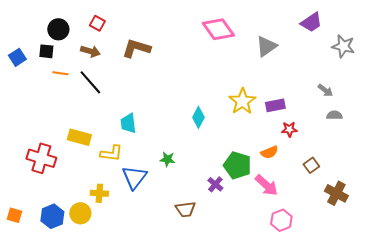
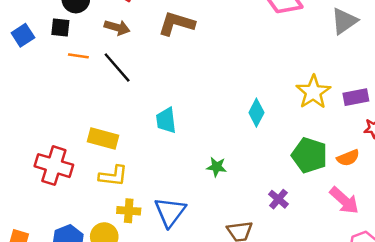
yellow L-shape: (111, 153) -> (113, 176), moved
green pentagon: (237, 165) -> (309, 155), moved
blue triangle: (134, 177) -> (170, 212), moved

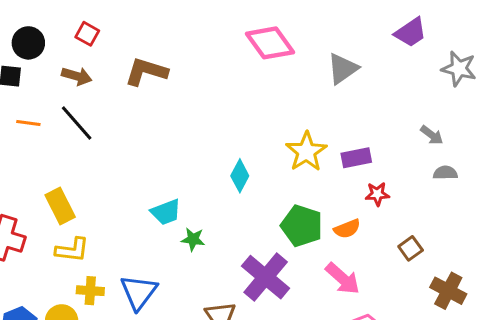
orange line: (78, 56) -> (28, 123), moved
cyan trapezoid: (166, 120) -> (166, 212), moved, turned -104
yellow rectangle: (103, 138) -> (60, 206), turned 48
purple cross: (278, 199) -> (266, 277), size x2.0

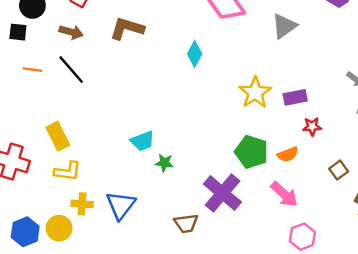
cyan diamond: (240, 176) -> (195, 54), moved

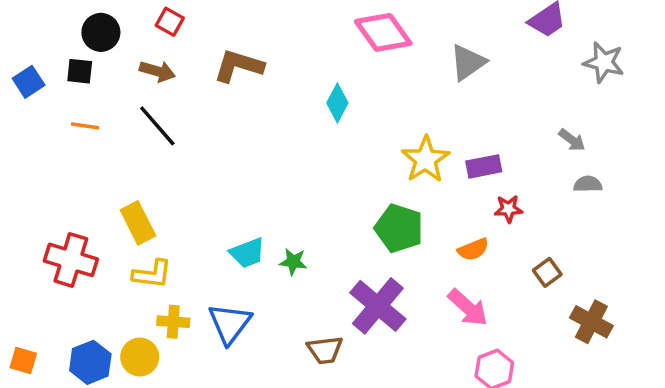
orange line: (32, 70) -> (85, 126), moved
cyan trapezoid: (143, 141) -> (247, 253), moved
green pentagon: (252, 152) -> (399, 228), moved

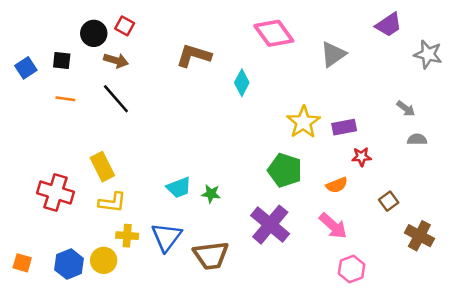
black circle: (101, 32) -> (94, 33), moved
brown L-shape: (239, 66) -> (194, 56), moved
brown trapezoid: (325, 350) -> (211, 255), moved, size x1.4

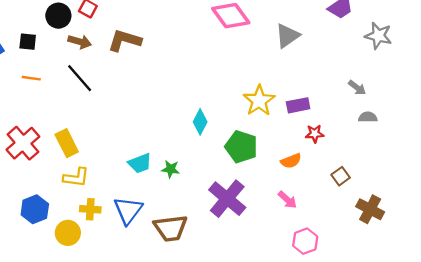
brown L-shape: (194, 56) -> (125, 40), moved
cyan diamond: (242, 83) -> (200, 122), moved
red cross: (56, 192) -> (23, 143), moved, turned 32
pink arrow: (333, 226) -> (287, 200), size x0.7
blue hexagon: (69, 264) -> (35, 209), moved

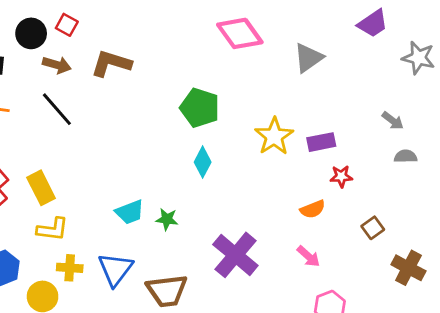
green pentagon: (241, 147) -> (200, 108), moved

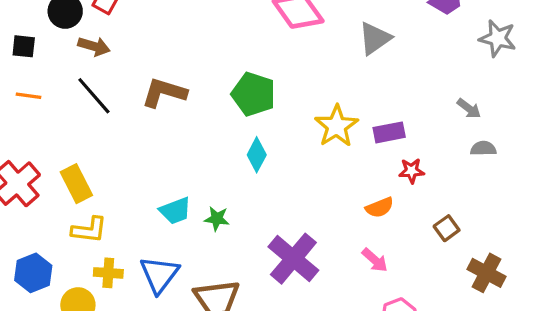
brown L-shape: (111, 63) -> (164, 93), moved

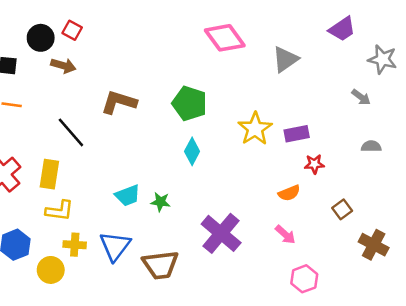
black line: (94, 96) -> (71, 132), moved
gray arrow: (469, 109) -> (361, 97), moved
yellow rectangle: (76, 184) -> (49, 174), turned 36

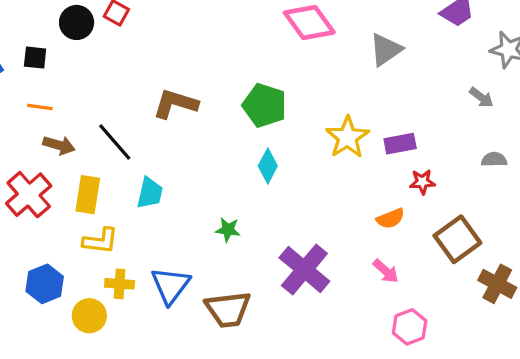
brown arrow: (63, 66) -> (59, 145), moved
cyan trapezoid: (128, 196) -> (150, 193), moved, turned -56
brown square: (342, 209) -> (457, 239), size x1.8

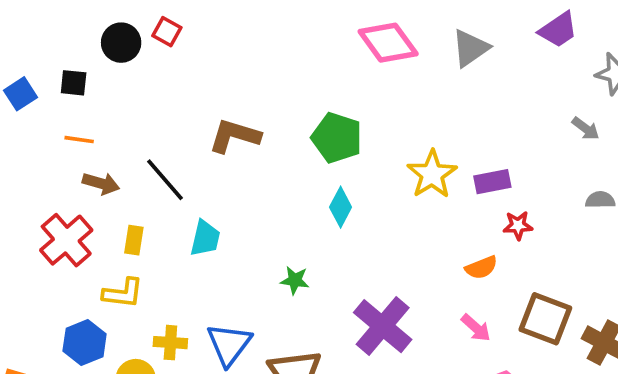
gray triangle: (386, 50) -> (470, 48), moved
yellow rectangle: (88, 195) -> (134, 240), size x0.7
brown square: (457, 239) -> (545, 319), moved, turned -33
yellow L-shape: (100, 241) -> (123, 293), moved

